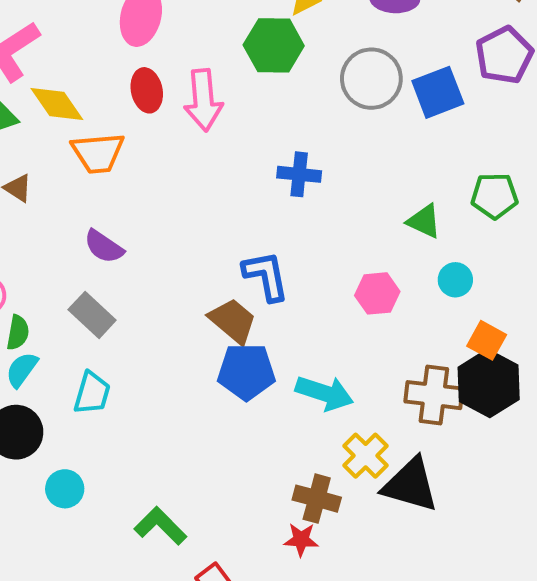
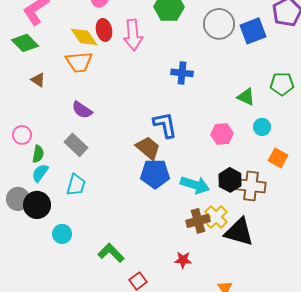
yellow diamond: (57, 104) -> (84, 37), moved
black hexagon: (489, 383) -> (230, 180), moved, size x0.7
brown cross: (317, 499) -> (198, 221), moved, turned -30

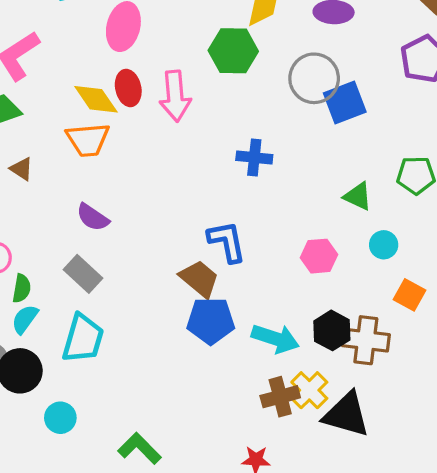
blue square: (253, 31) -> (345, 103), moved
cyan trapezoid: (76, 185) -> (83, 339), size x1.4

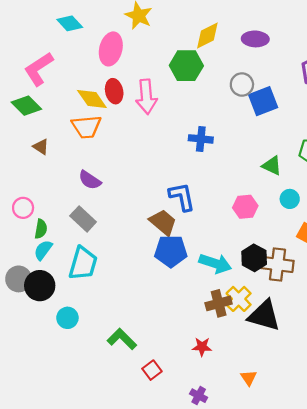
gray circle: (314, 78) -> (242, 85), size x0.7

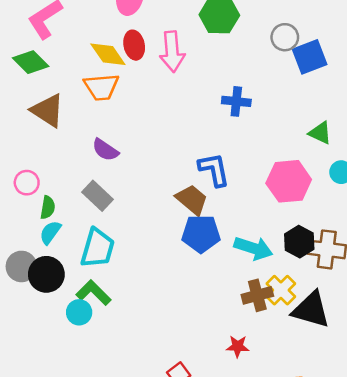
brown triangle: (41, 147) -> (48, 111), size x1.8
pink hexagon: (245, 207) -> (289, 181), size x1.5
green L-shape: (122, 339) -> (94, 293), moved

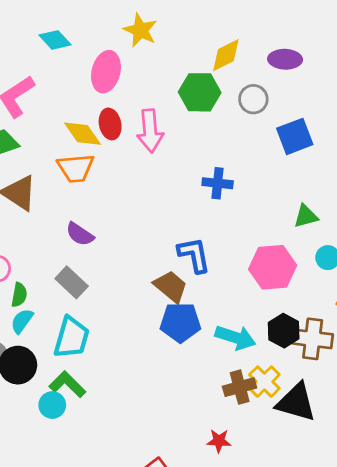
gray circle: (285, 37) -> (253, 99), moved
green triangle: (320, 133) -> (306, 216), turned -40

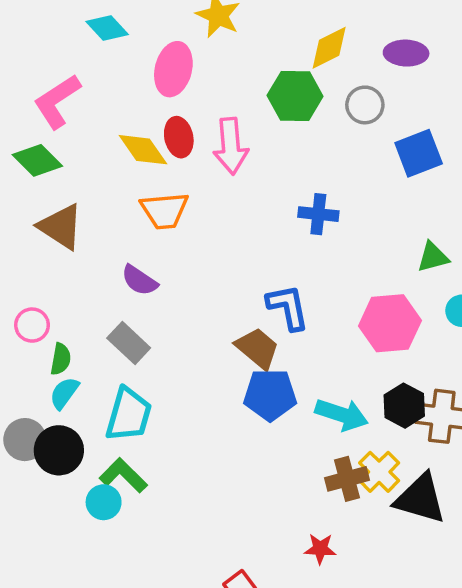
orange trapezoid: (76, 168) -> (164, 211), moved

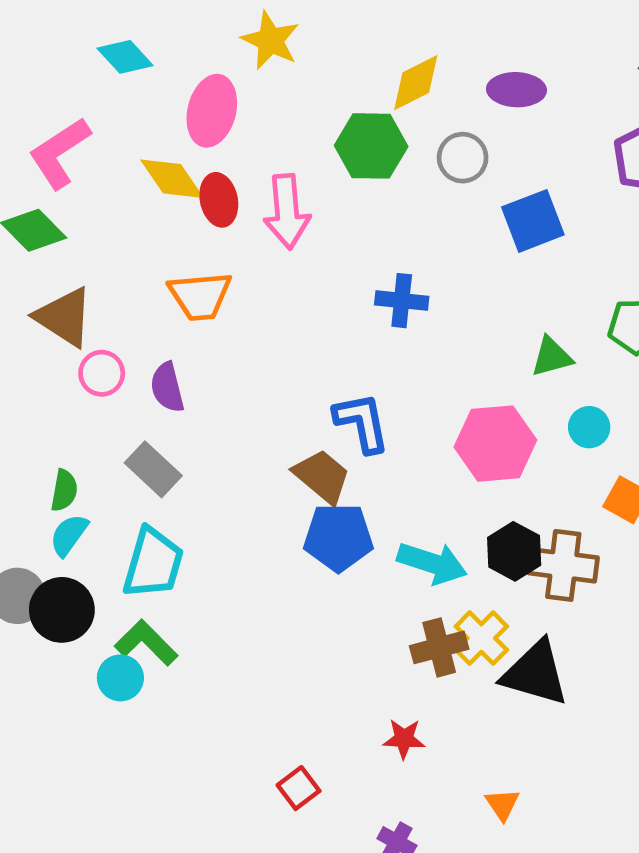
yellow diamond: (143, 150) -> (172, 179), moved
purple semicircle: (139, 280) -> (167, 387), turned 42
pink circle: (32, 325) -> (102, 373), moved

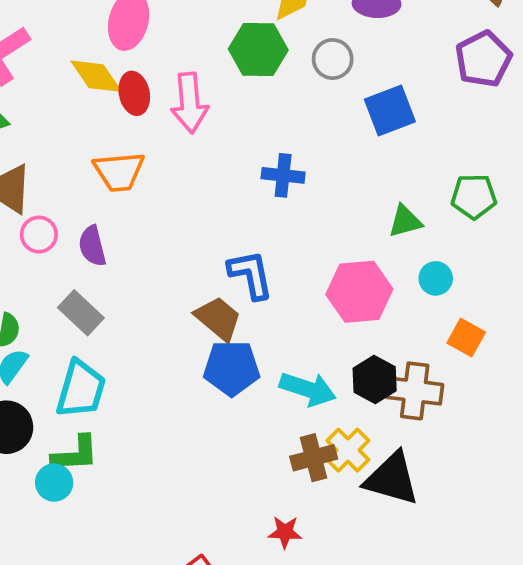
green L-shape: (146, 643) -> (75, 454), turned 132

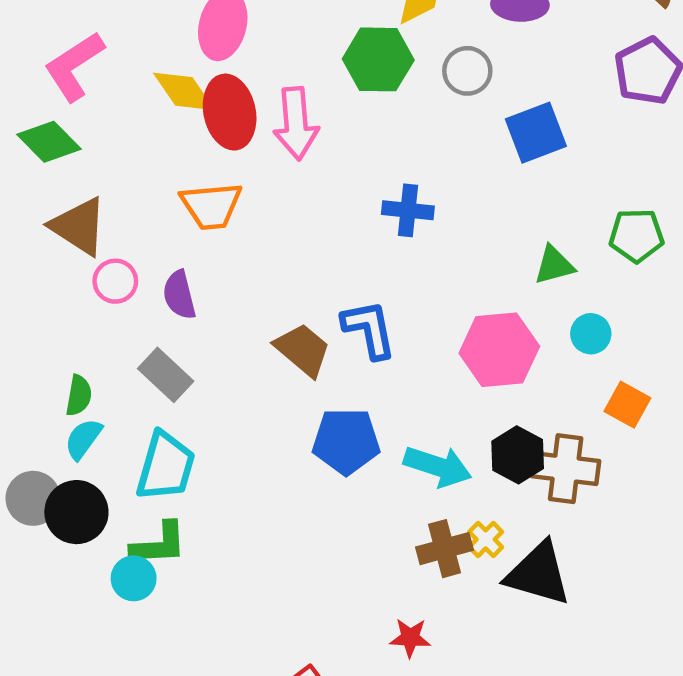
red ellipse: (134, 93) -> (230, 112), size x1.4
brown trapezoid: (218, 318) -> (303, 350), moved
yellow cross: (348, 450) -> (486, 539), size x0.7

